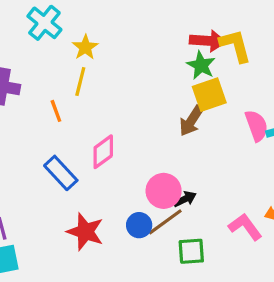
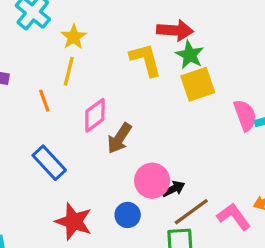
red arrow: (208, 41) -> (175, 30), moved
yellow L-shape: (235, 46) -> (146, 60), moved
brown arrow: (191, 121) -> (119, 138), moved
pink diamond: (103, 152) -> (95, 115), moved
brown line: (165, 222) -> (191, 212), moved

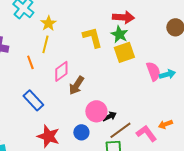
red arrow: (175, 30) -> (123, 17), moved

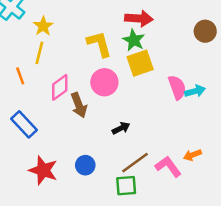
brown arrow: (76, 85) -> (79, 105), turned -54
pink circle: (96, 111) -> (104, 82), moved
black arrow: (109, 116) -> (121, 128), moved

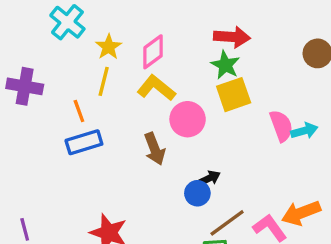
yellow L-shape: (99, 44) -> (156, 88), moved, turned -36
pink diamond: (60, 87) -> (153, 52), moved
blue rectangle: (24, 124) -> (84, 142), moved, turned -64
orange arrow: (192, 155) -> (301, 213), size x1.6
blue circle: (85, 165) -> (197, 193), moved

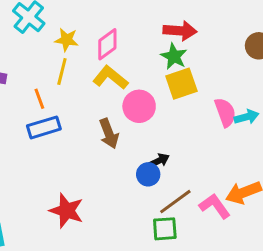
yellow star: (109, 47) -> (67, 40), turned -30

